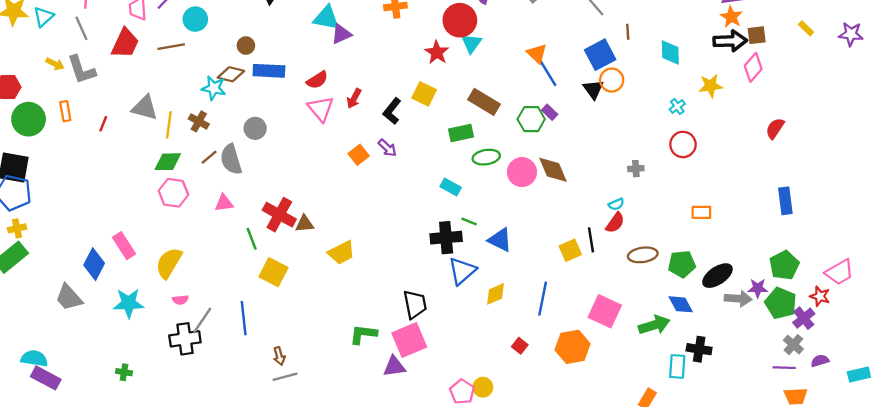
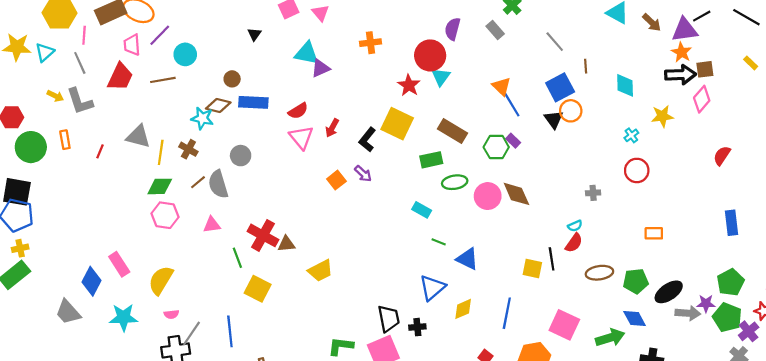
yellow square: (424, 94) -> (397, 124), size x1.4
black cross: (446, 238) -> (417, 327), moved, size x0.6
yellow square: (570, 250) -> (532, 268), turned 36

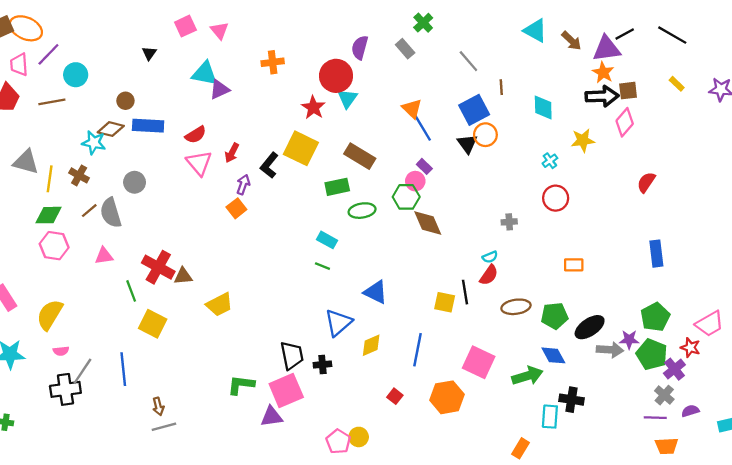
green hexagon: (496, 147) -> (406, 197), moved
purple arrow: (363, 174) -> (243, 185), moved, turned -114
pink circle: (488, 196) -> (415, 181), moved, size x0.7
green line: (439, 242) -> (322, 266), moved

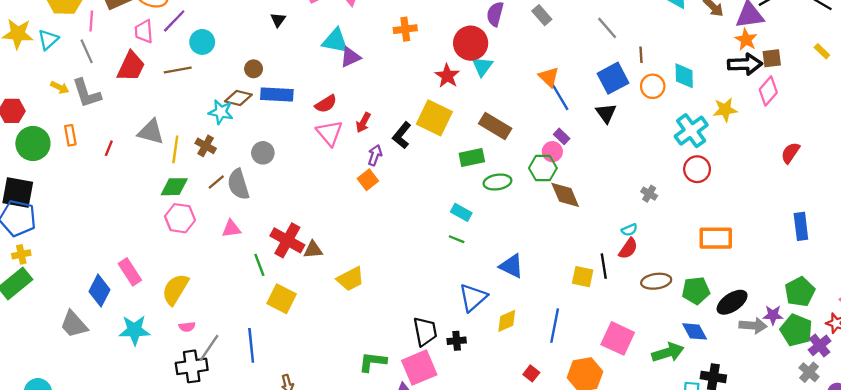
orange circle: (485, 135) -> (653, 86), moved
cyan cross: (550, 161) -> (691, 131), size x2.0
gray cross: (509, 222) -> (649, 194), turned 35
orange rectangle: (574, 265) -> (716, 238), size x1.6

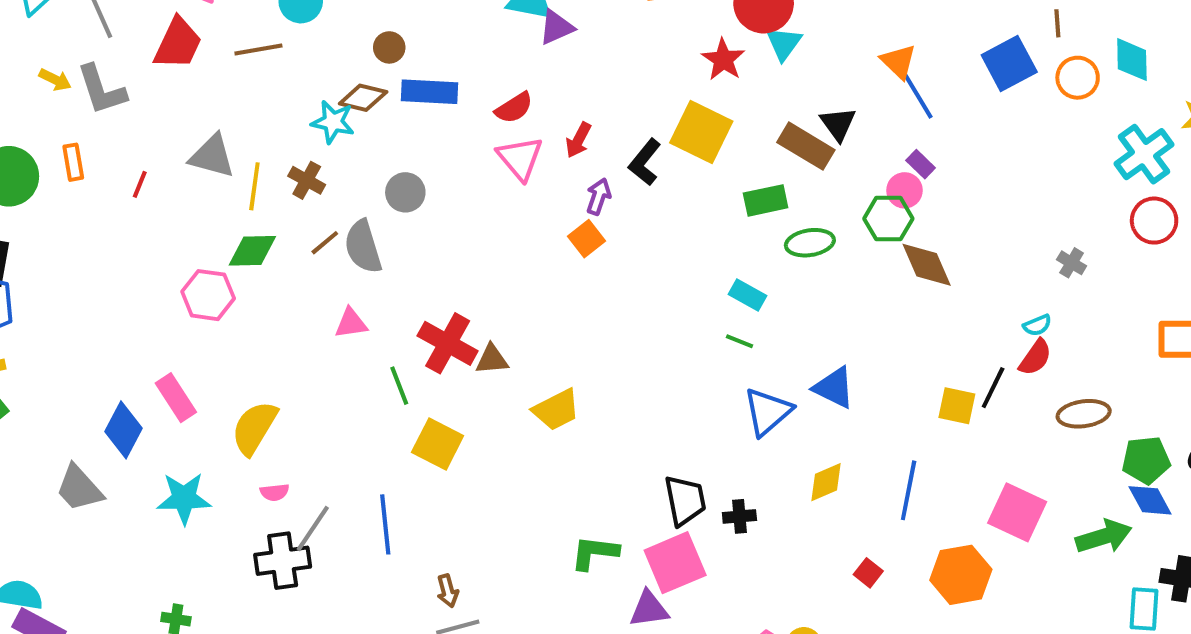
black triangle: (606, 113) -> (838, 124), moved
pink hexagon: (180, 218) -> (208, 295), moved
black line: (604, 266) -> (993, 388), turned 35
green pentagon: (696, 291) -> (1146, 460), moved
blue triangle: (473, 298) -> (768, 412), moved

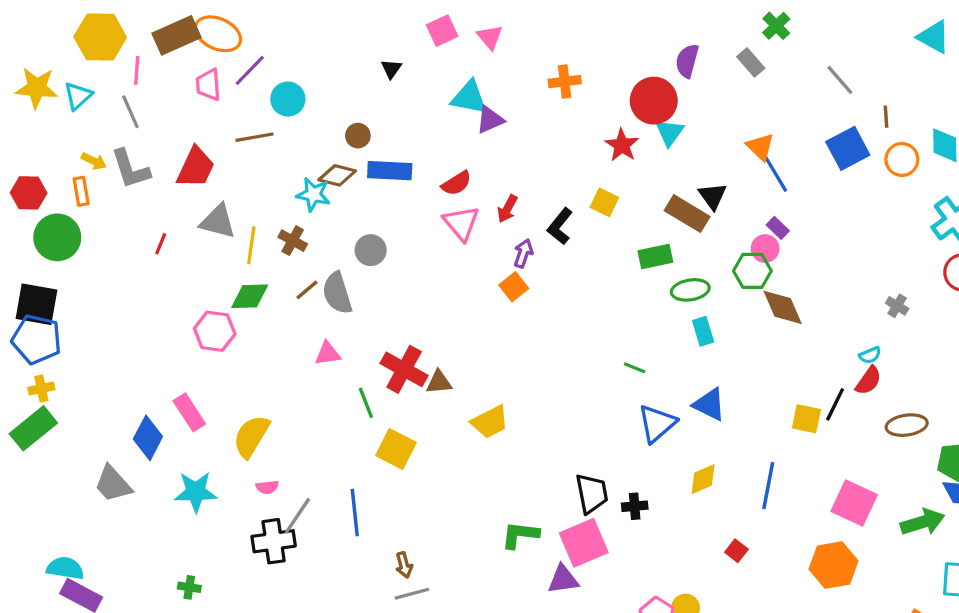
red trapezoid: (178, 43) -> (196, 167), moved
yellow square: (701, 132) -> (604, 202), size x0.6
orange rectangle: (73, 162) -> (81, 191), moved
cyan rectangle: (747, 295) -> (703, 331), moved, turned 44
orange hexagon: (961, 575) -> (833, 565), moved

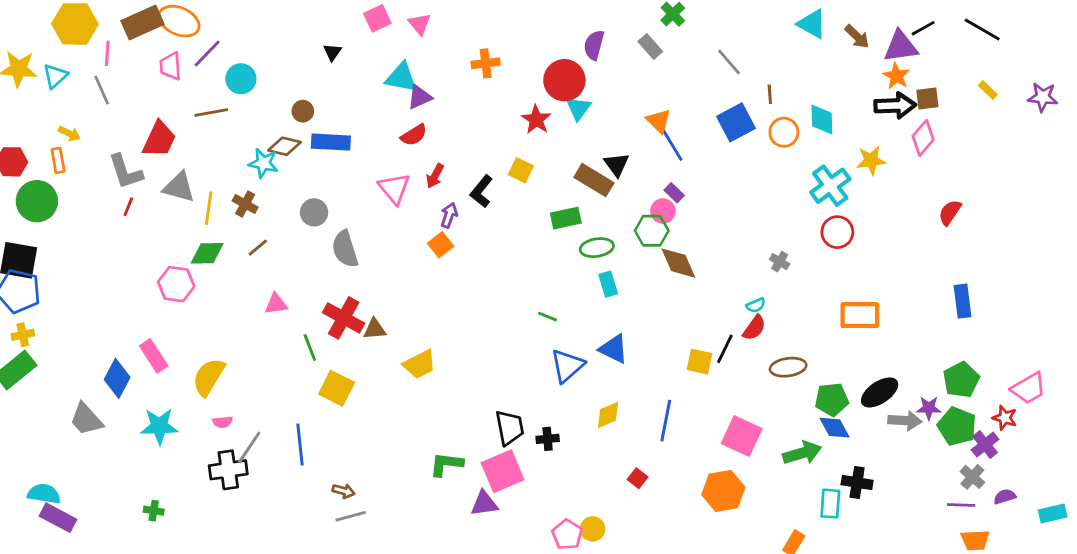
gray L-shape: (130, 169) -> (126, 172), moved
red semicircle: (456, 183) -> (414, 135), moved
gray semicircle: (337, 293) -> (345, 249), moved
brown arrow: (404, 565) -> (344, 491), turned -60

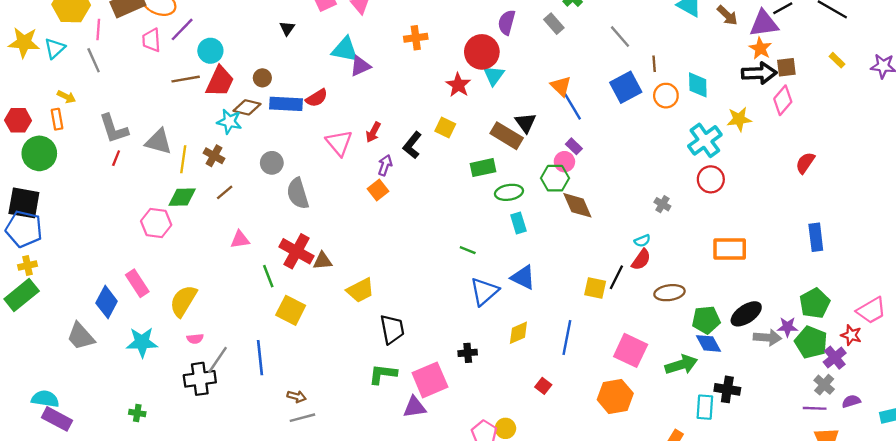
red semicircle: (414, 135) -> (317, 98), moved
red trapezoid: (159, 139) -> (220, 81), moved
black trapezoid: (510, 428) -> (392, 329), moved

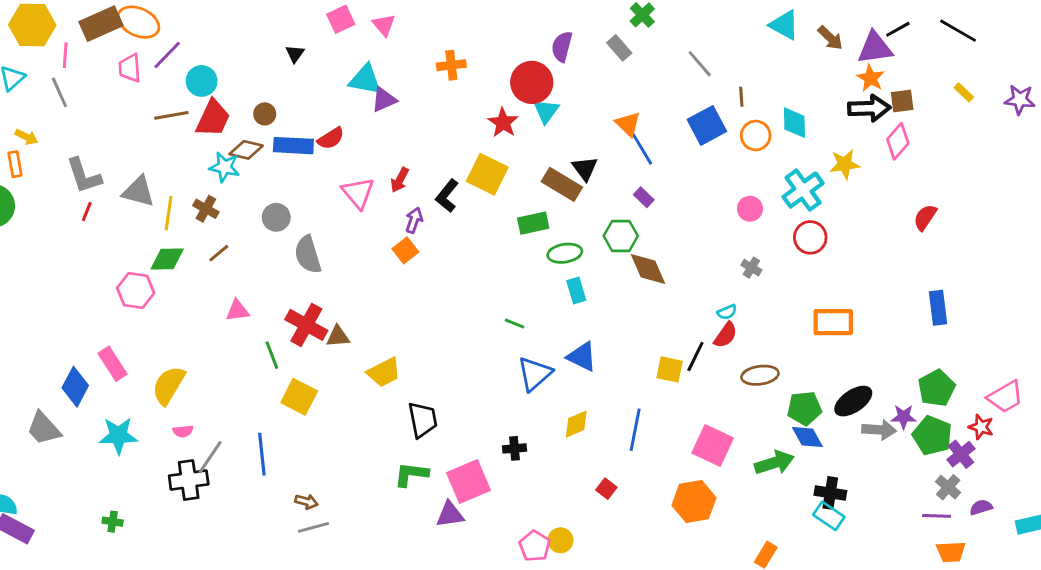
yellow square: (445, 127) -> (487, 174), size x1.6
pink circle: (564, 162) -> (750, 209), moved
cyan rectangle: (705, 407) -> (829, 516), moved, turned -60

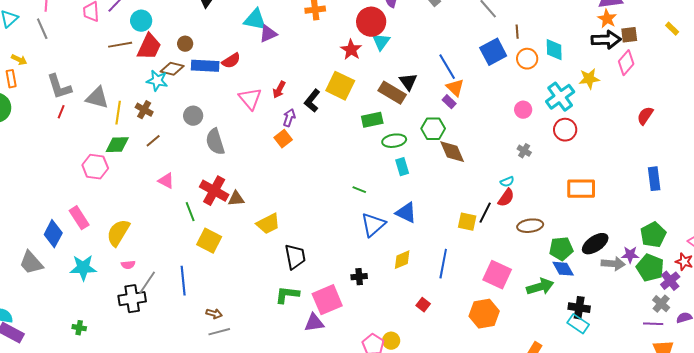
orange triangle: (628, 124) -> (455, 88), moved
pink triangle: (237, 311) -> (166, 181), turned 36

